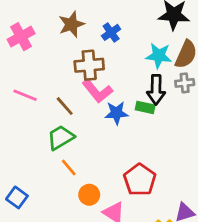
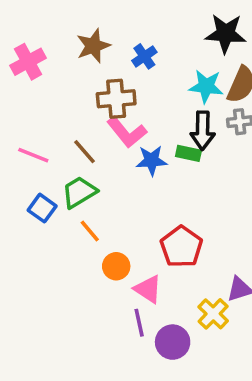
pink line: (25, 95) -> (33, 155), moved
blue square: (17, 197) -> (42, 208), moved

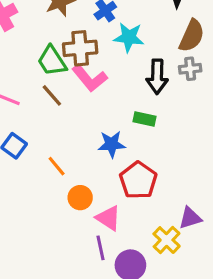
cyan star: (206, 86) -> (129, 37), moved
green rectangle: (188, 153) -> (145, 119), moved
blue star: (151, 160) -> (112, 144), moved
green trapezoid: (79, 192) -> (52, 61), moved, turned -92

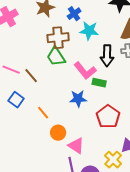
green trapezoid: (52, 61) -> (56, 57), moved
pink L-shape: (90, 78) -> (85, 71), moved
brown line: (52, 95) -> (31, 76), moved
red pentagon: (138, 180) -> (108, 117), moved

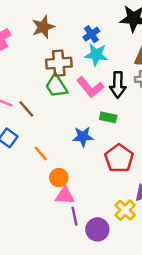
blue cross: (74, 14) -> (91, 34), moved
pink L-shape: (85, 71) -> (90, 87), moved
pink triangle: (76, 146) -> (65, 196), moved, turned -30

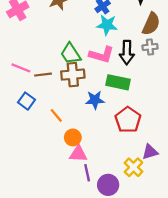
brown cross: (59, 63) -> (73, 75), moved
pink L-shape: (90, 87) -> (101, 55), turned -35
brown line: (26, 109) -> (43, 75), turned -56
green rectangle: (108, 117) -> (118, 82), size x1.5

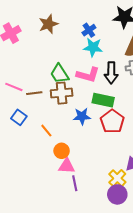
red pentagon: (128, 120) -> (112, 121), moved
purple circle: (108, 185) -> (117, 194), moved

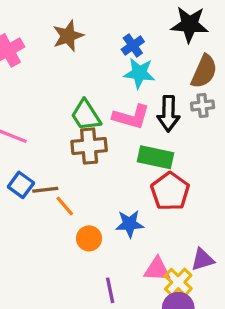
brown line: (34, 93) -> (45, 190), moved
blue star: (82, 116) -> (130, 224), moved
pink triangle: (67, 166) -> (157, 269), moved

